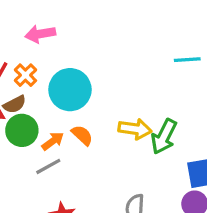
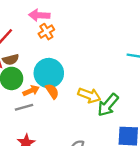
orange cross: (25, 75) -> (46, 32), moved
cyan circle: (70, 90) -> (49, 73), moved

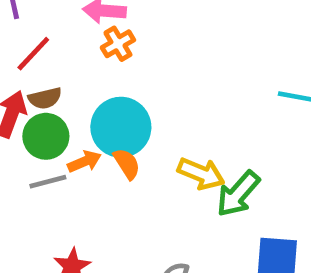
gray line: (24, 107) -> (48, 182), moved

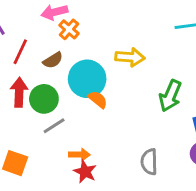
brown semicircle: (45, 98) -> (53, 60), moved
orange arrow: (84, 162) -> (79, 155), moved, turned 42
yellow arrow: (201, 174) -> (130, 57), moved

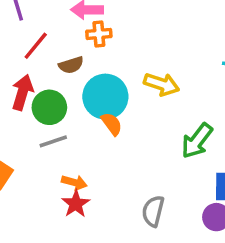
orange cross: (69, 29) -> (99, 34), turned 30

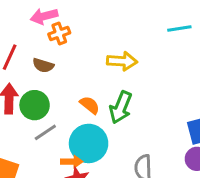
brown semicircle: (71, 65) -> (43, 65), turned 50
cyan circle: (105, 97) -> (89, 143), moved
green arrow: (197, 141) -> (121, 107), moved

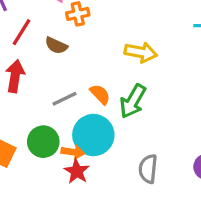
green circle: (35, 105) -> (43, 142), moved
gray line: (45, 132) -> (64, 99), moved

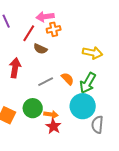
red line: (22, 32) -> (29, 33), moved
cyan circle: (93, 135) -> (83, 106), moved

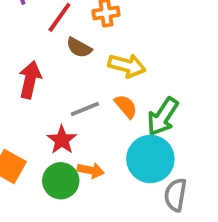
yellow arrow: (93, 53) -> (127, 66), moved
green circle: (33, 108) -> (61, 181), moved
red star: (53, 126) -> (62, 140), moved

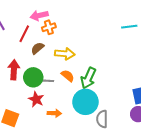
brown semicircle: (79, 48) -> (37, 48), turned 120
gray line: (85, 109) -> (46, 81), turned 35
green circle: (61, 181) -> (33, 77), moved

